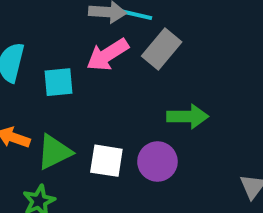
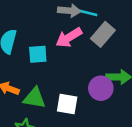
green triangle: (54, 152) -> (35, 98), turned 35
purple circle: (157, 162) -> (101, 88), moved

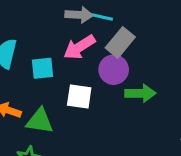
purple circle: (101, 88) -> (114, 70), moved
white square: (67, 104) -> (79, 97), moved

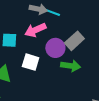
gray rectangle: (120, 42) -> (74, 41), moved

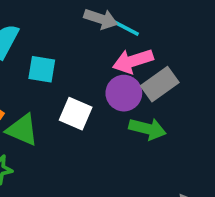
pink arrow: (35, 30) -> (133, 61), moved

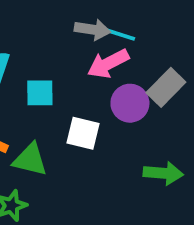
pink arrow: (133, 61) -> (108, 64), moved
green arrow: (147, 129) -> (163, 173), moved

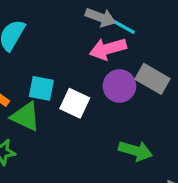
gray rectangle: (166, 87) -> (153, 79), turned 64
cyan square: (40, 93) -> (41, 88), moved

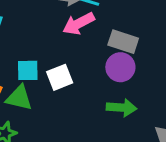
purple circle: (119, 86) -> (120, 67), moved
white square: (75, 103) -> (60, 77), turned -35

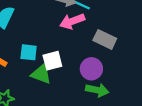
purple circle: (120, 67) -> (91, 69), moved
green triangle: (19, 98) -> (41, 74), moved

